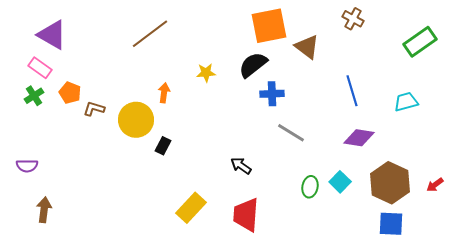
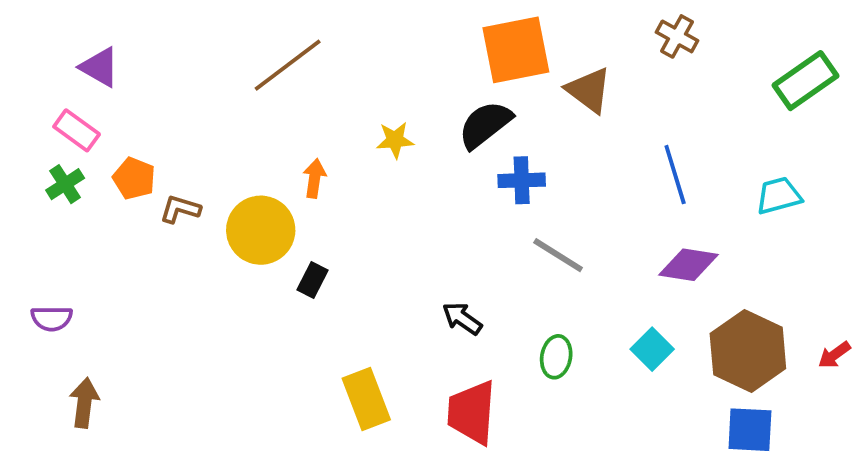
purple triangle: (52, 35) -> (100, 67), size x0.7
green ellipse: (310, 187) -> (556, 357), moved
yellow rectangle: (191, 208) -> (366, 399), turned -64

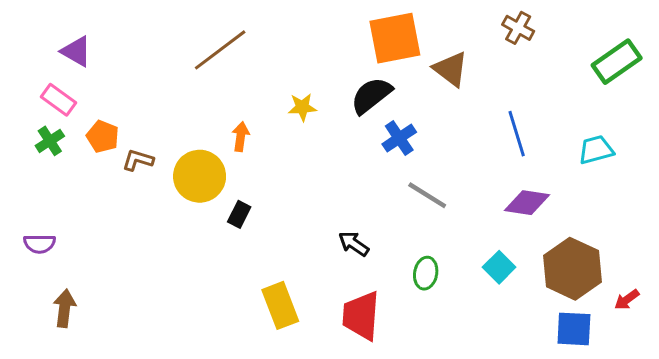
blue cross: (522, 180) -> (399, 138), turned -32
red arrow: (834, 355) -> (627, 300), moved

